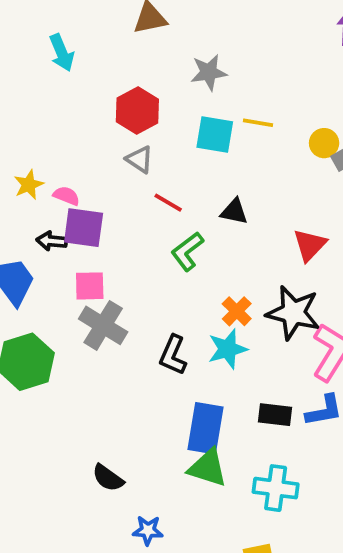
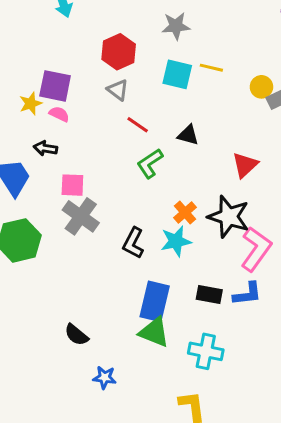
purple square: (84, 228) -> (55, 86), moved

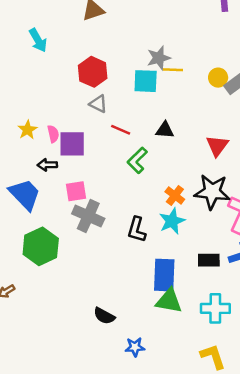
gray star: (176, 26) -> (159, 58), moved
purple square: (55, 86) -> (72, 144), moved
pink semicircle: (59, 114) -> (53, 134), turned 63

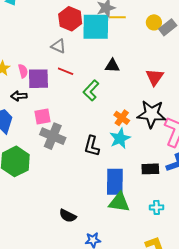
red hexagon: (93, 72) -> (70, 19), moved
cyan square: (146, 81) -> (96, 27), size x1.4
red line: (121, 130) -> (66, 71), moved
cyan cross: (215, 308) -> (157, 207), size x0.6

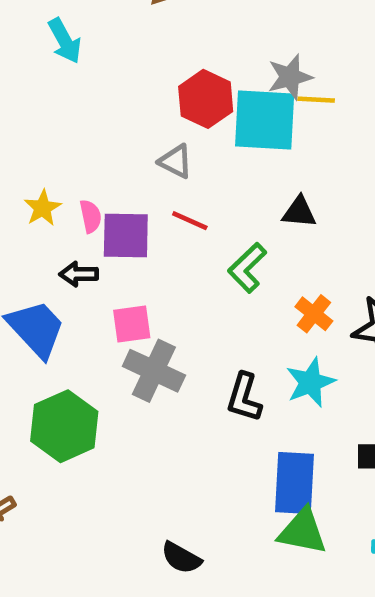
orange cross: (122, 118) -> (314, 314), moved

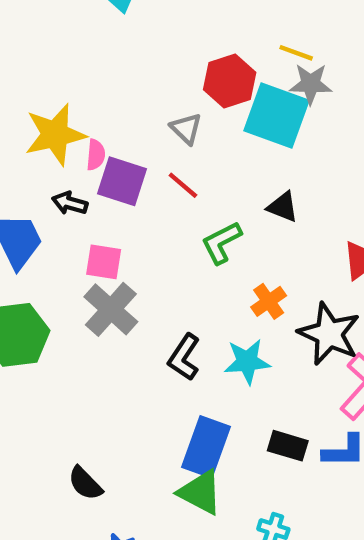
yellow line: (316, 100) -> (296, 53), moved
yellow star: (43, 208) -> (55, 135), size x1.8

